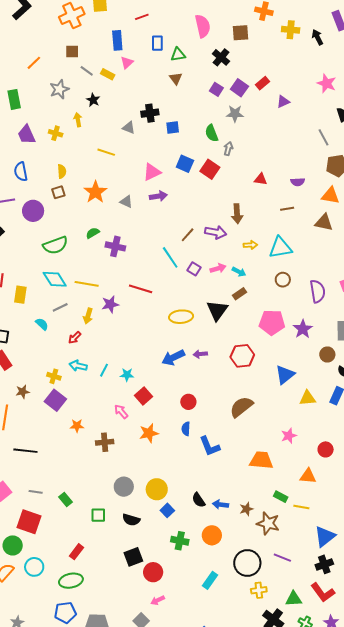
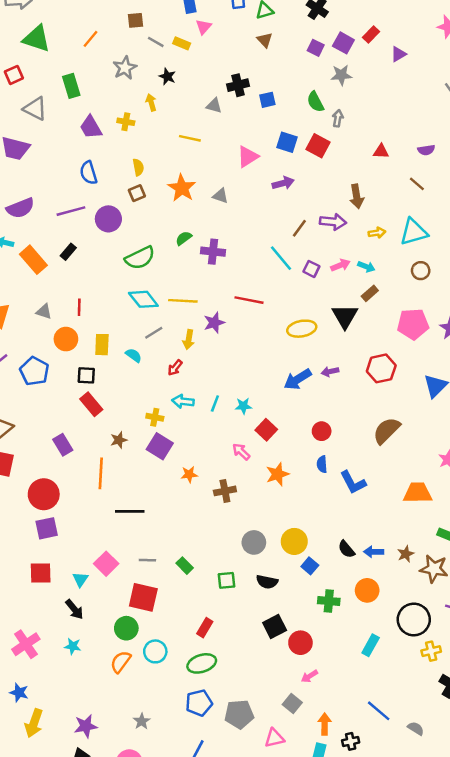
purple arrow: (158, 196) -> (283, 183), moved
brown line: (287, 209) -> (417, 184), turned 56
yellow rectangle: (20, 295) -> (102, 345), moved

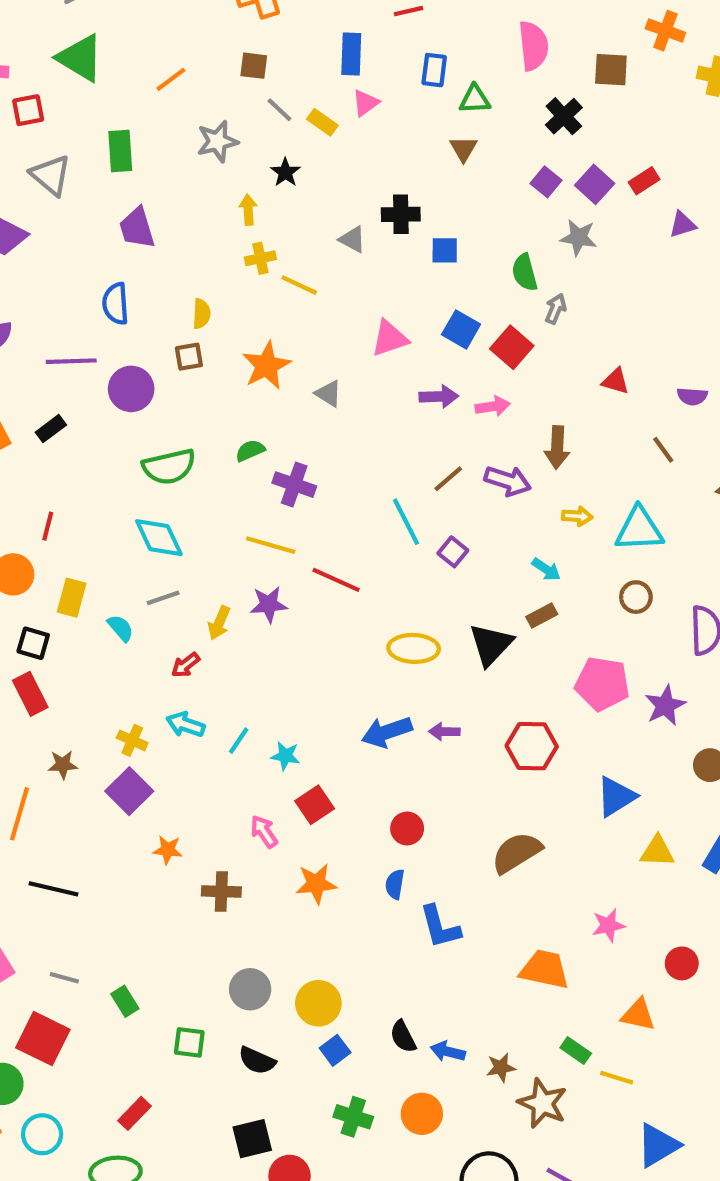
yellow cross: (126, 122) -> (260, 258), moved, turned -35
pink arrow: (340, 265) -> (493, 406), moved
yellow line: (183, 301) -> (271, 545), moved

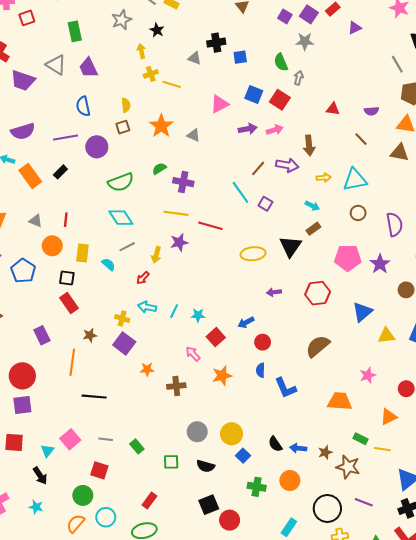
gray triangle: (51, 175) -> (56, 65), moved
blue arrow: (387, 732) -> (246, 322), moved, size x0.7
orange triangle: (638, 1015) -> (389, 417), turned -30
red square: (43, 1039) -> (99, 470), size x0.7

